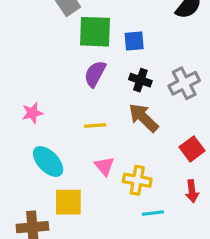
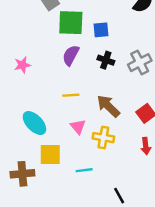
pink star: (32, 113) -> (22, 65), moved
brown arrow: (143, 118) -> (108, 106), moved
cyan line: (153, 213) -> (84, 170), moved

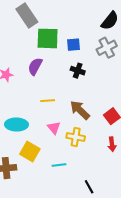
purple semicircle: (71, 55) -> (35, 66), moved
gray cross: (140, 63) -> (107, 48), moved
cyan ellipse: (34, 123) -> (16, 125), turned -45
yellow square: (50, 154) -> (30, 151), turned 30

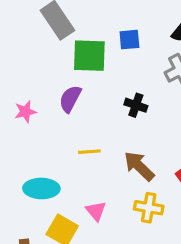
blue square: (74, 45) -> (129, 40), moved
pink triangle: (54, 128) -> (96, 211), moved
yellow cross: (76, 137) -> (149, 208), moved

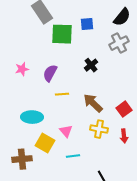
purple semicircle: (70, 99) -> (50, 73), moved
black cross: (136, 105) -> (91, 65), turned 32

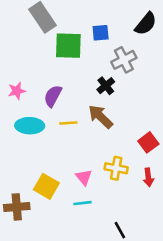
gray cross: (119, 43) -> (124, 60), moved
brown arrow: (93, 103) -> (101, 117), moved
cyan ellipse: (32, 117) -> (30, 126), moved
pink triangle: (66, 131) -> (84, 177), moved

